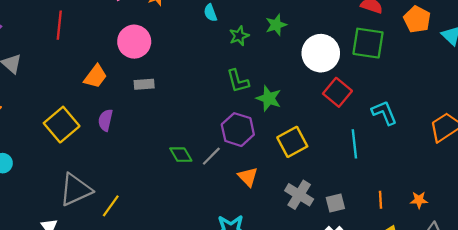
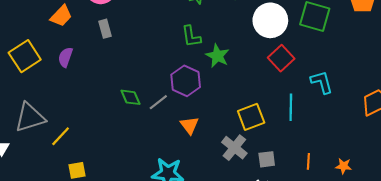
gray rectangle: (144, 84) -> (105, 29), turned 72
yellow square: (292, 142) -> (251, 117), moved

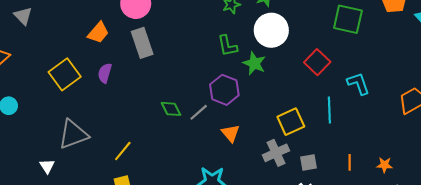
white circle: (270, 20) -> (271, 30), moved
gray rectangle: (105, 29) -> (142, 43), size x1.6
yellow line: (61, 136) -> (123, 151), moved
gray cross: (234, 148) -> (276, 153), turned 30

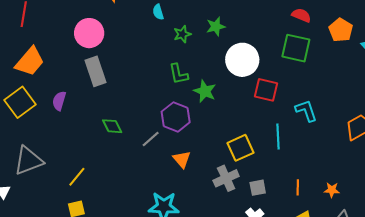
white circle: (271, 30) -> (242, 60), moved
orange trapezoid: (98, 33) -> (30, 62), moved, size x1.4
red square: (317, 62) -> (266, 90), turned -30
green diamond: (171, 109) -> (112, 126), moved

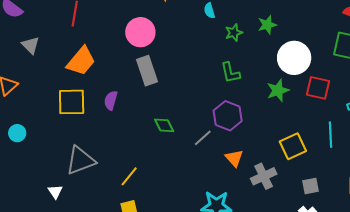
green star: (205, 91) -> (278, 90), moved, turned 30
yellow square: (20, 102) -> (72, 102), turned 36
gray cross: (226, 178) -> (264, 176), moved

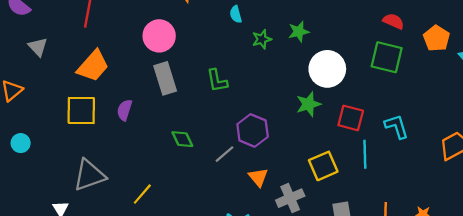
green L-shape: (230, 73) -> (217, 81), moved
red square: (318, 88) -> (351, 118), moved

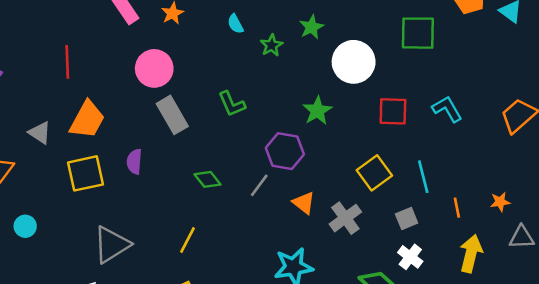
gray triangle: (38, 47) -> (40, 133), moved
green star: (308, 104) -> (317, 111), moved
cyan line: (365, 154) -> (423, 177), moved
yellow line: (142, 194) -> (188, 240), moved

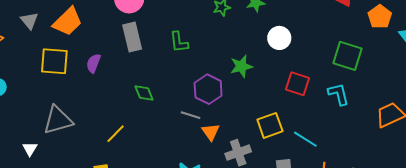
green square: (418, 33) -> (348, 56), moved
white circle: (354, 62) -> (279, 38), size x0.7
cyan line: (423, 177) -> (305, 139), turned -60
gray line: (259, 185) -> (191, 115), moved, turned 54

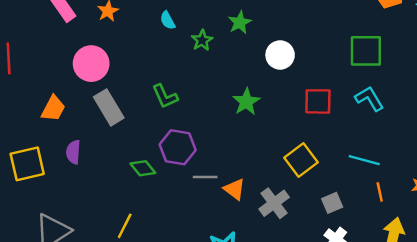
orange trapezoid: (68, 22) -> (53, 109), moved, size x0.7
purple hexagon: (208, 89) -> (178, 147), moved
cyan line: (305, 139) -> (364, 160), moved

